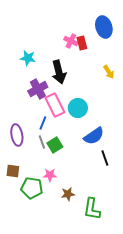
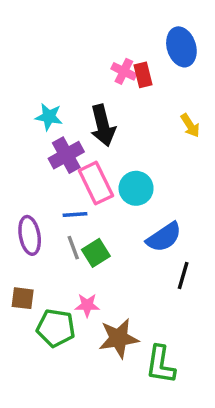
cyan star: (28, 58) -> (49, 117), moved
blue line: (43, 123) -> (75, 214), turned 64
black line: (105, 158) -> (183, 276), turned 35
brown star: (68, 194) -> (119, 338), size x1.6

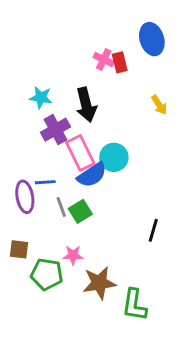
blue line: (75, 214) -> (45, 182), moved
blue semicircle: (164, 237) -> (92, 175), moved

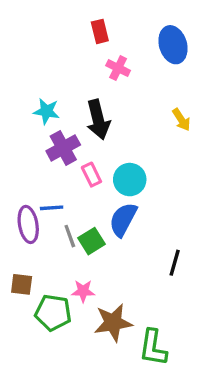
red rectangle: (120, 62) -> (100, 31), moved
pink rectangle: (80, 153) -> (91, 175), size x0.6
blue semicircle: (92, 175) -> (123, 219), moved, turned 152

